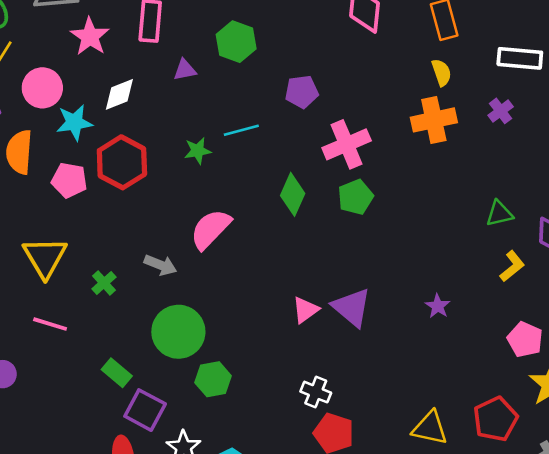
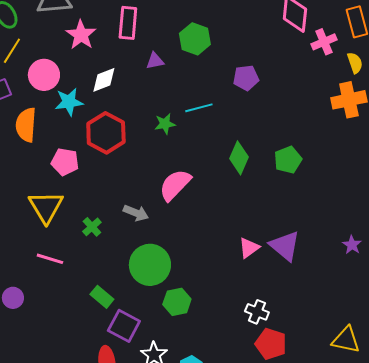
pink cross: (347, 144) -> (324, 42), moved, size x0.7
pink pentagon: (69, 180) -> (65, 162), moved

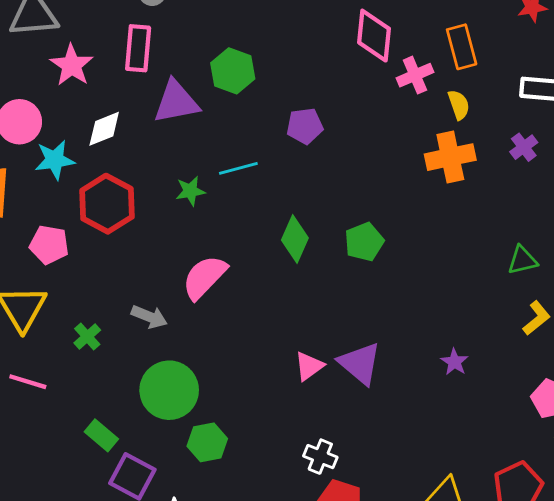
purple triangle: (155, 61) -> (176, 102), size x1.8

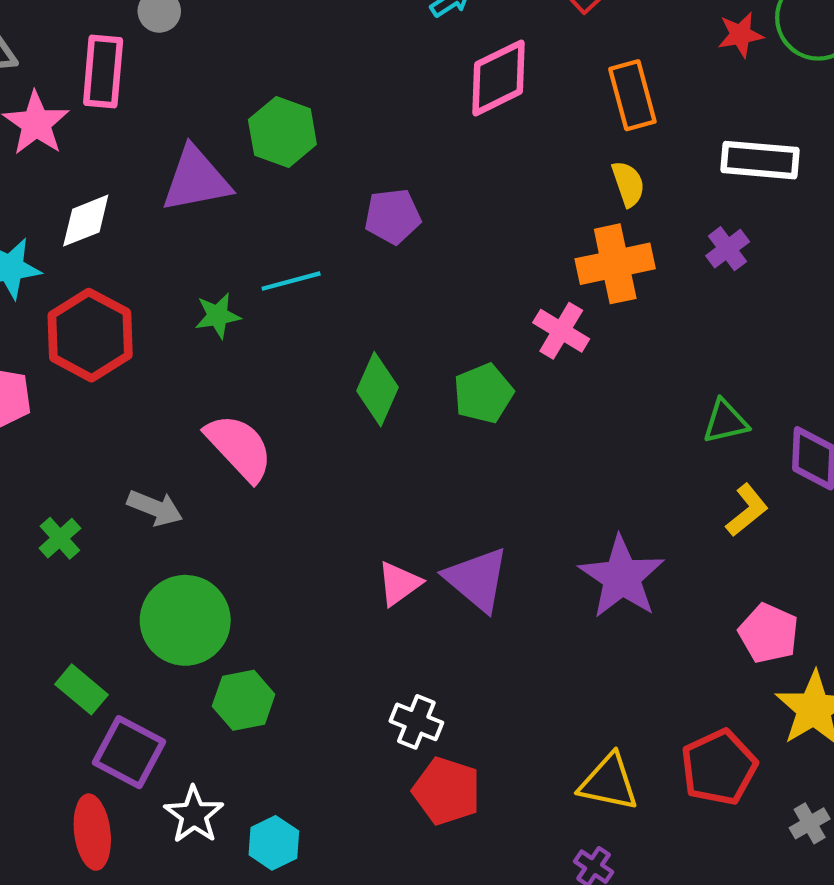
pink diamond: (374, 36) -> (499, 78), turned 58
pink rectangle: (138, 48) -> (103, 71), moved
pink cross: (415, 75) -> (561, 331), moved, turned -36
pink semicircle: (204, 277) -> (239, 447), turned 93
purple star: (455, 362) -> (622, 577), size x2.0

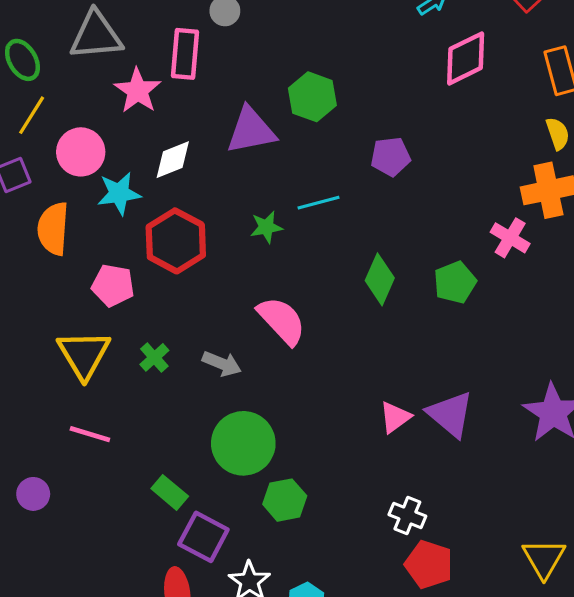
green cross: (60, 538) -> (154, 357), moved
yellow triangle: (609, 782) -> (544, 558), turned 48

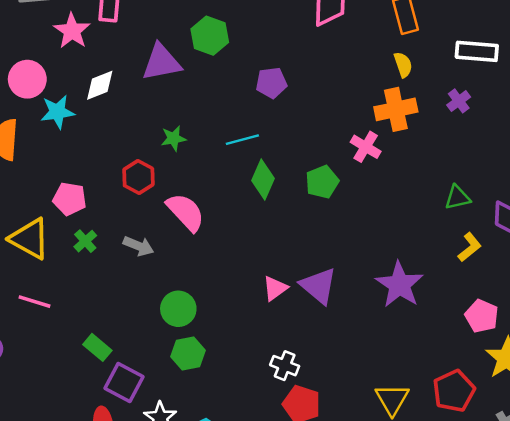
cyan line: (318, 203) -> (242, 140), moved
red hexagon: (176, 241) -> (138, 177), moved, size x0.7
pink pentagon: (113, 285) -> (70, 199), moved
yellow triangle: (84, 354) -> (30, 239), turned -30
green circle: (243, 443) -> (178, 309), moved, size x0.7

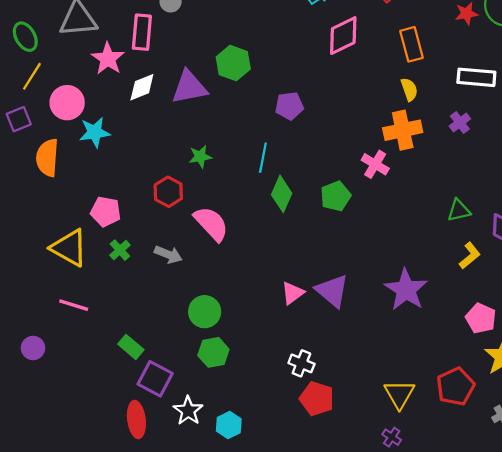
white diamond: (100, 85) -> (142, 87), moved
cyan line: (242, 140) -> (263, 158), turned -64

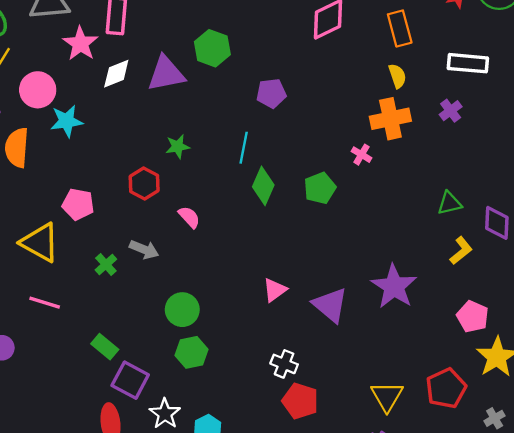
pink cross: (375, 164) -> (362, 155), size x0.7
pink semicircle: (211, 224) -> (189, 217), size x0.6
green cross: (120, 250) -> (106, 264), moved
purple triangle: (332, 291) -> (330, 305), moved

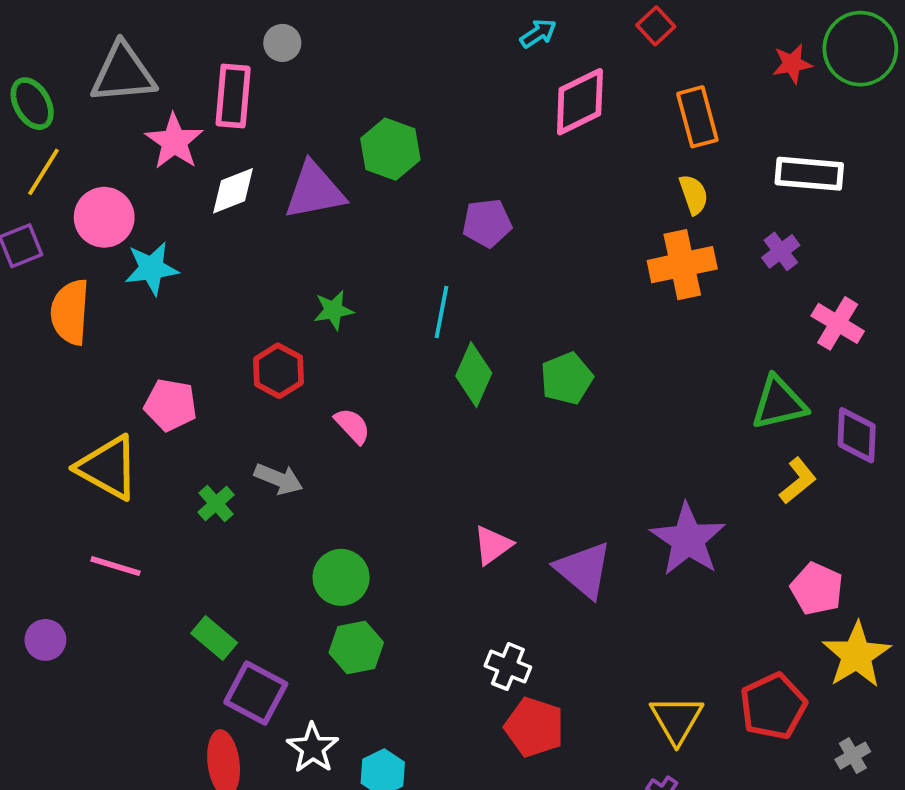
pink cross: (362, 155) -> (838, 323), moved, size x1.5
green triangle: (449, 203) -> (779, 403), size x1.4

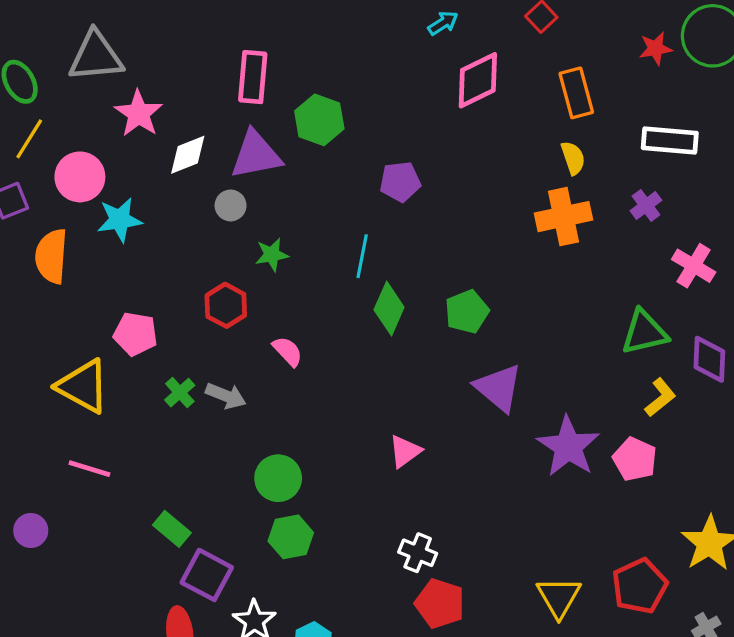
gray circle: (282, 43) -> (231, 205), moved
pink rectangle: (233, 96) -> (253, 77), moved
green cross: (216, 503) -> (180, 393), moved
purple triangle: (584, 570) -> (499, 388), moved
pink pentagon: (817, 589) -> (635, 459), moved

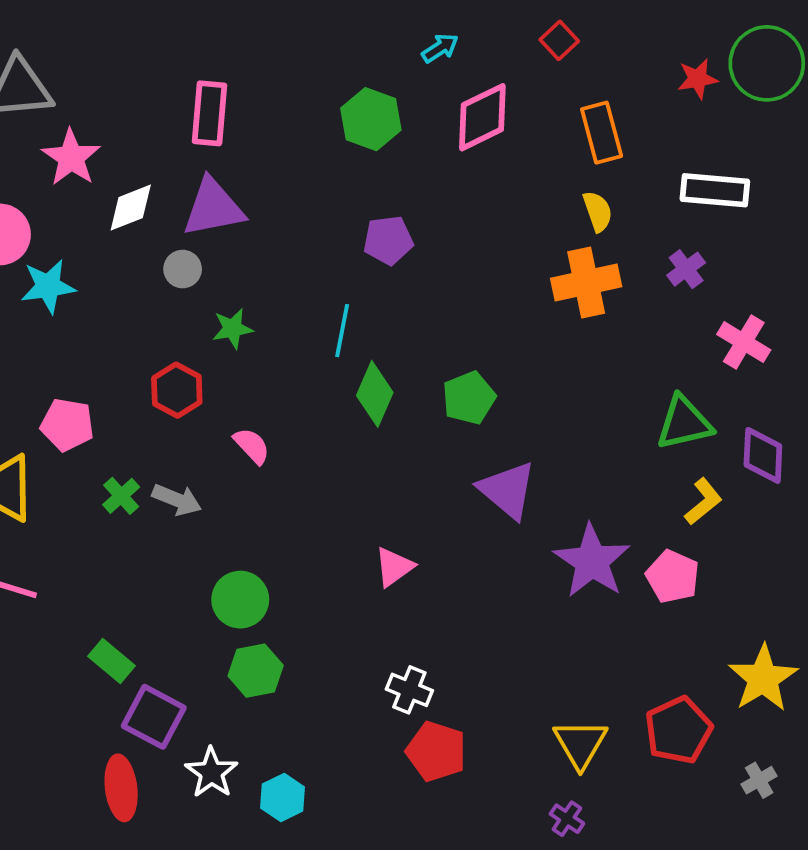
green hexagon: (319, 120) -> (371, 119), moved

